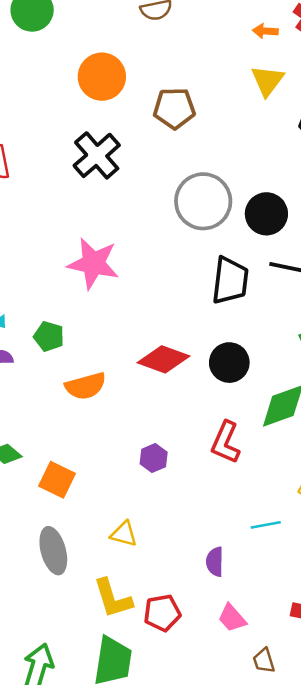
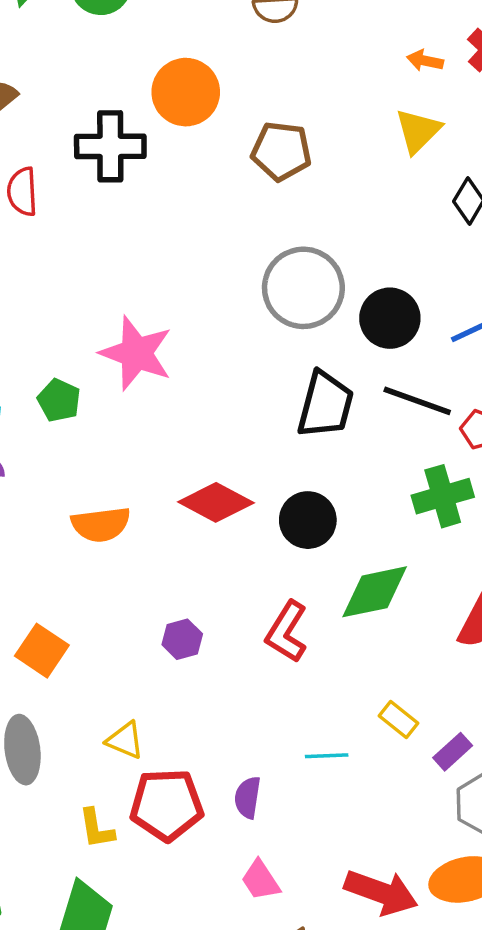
black cross: (97, 155) -> (110, 146), moved, turned 33
green pentagon: (49, 336) -> (59, 400), moved
yellow L-shape: (113, 598) -> (97, 829), size x0.7
red pentagon: (162, 613) -> (167, 805), moved, size x1.4

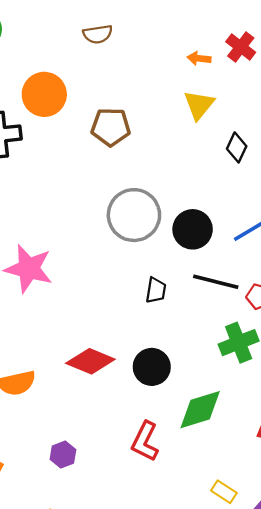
black trapezoid: (325, 405) -> (156, 290), size x0.6
purple hexagon: (182, 639) -> (63, 455), moved

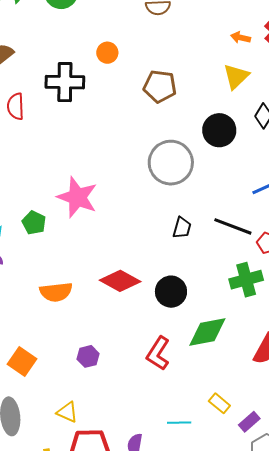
orange circle: (44, 94) -> (107, 53), size x0.6
black circle: (193, 229) -> (219, 130), moved

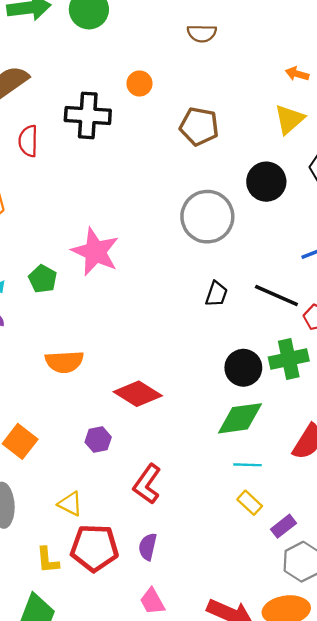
red diamond: (120, 281) -> (138, 394), moved
black circle: (171, 292) -> (243, 368), moved
red L-shape: (158, 353) -> (147, 484), moved
cyan line: (179, 423) -> (248, 465), moved

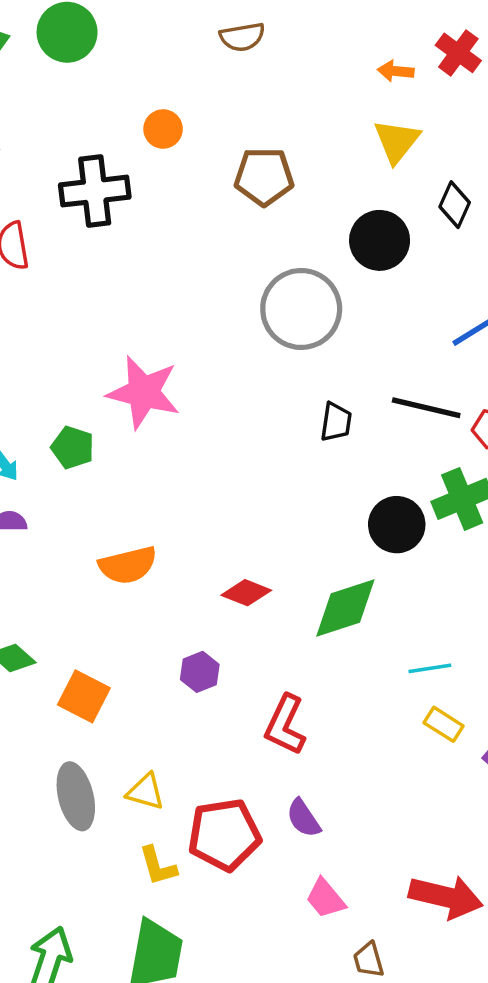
red diamond: (138, 394) -> (246, 593), size x0.7
green diamond: (240, 418) -> (345, 608), moved
yellow triangle: (70, 504) -> (145, 792), moved
purple semicircle: (148, 547) -> (303, 818), turned -36

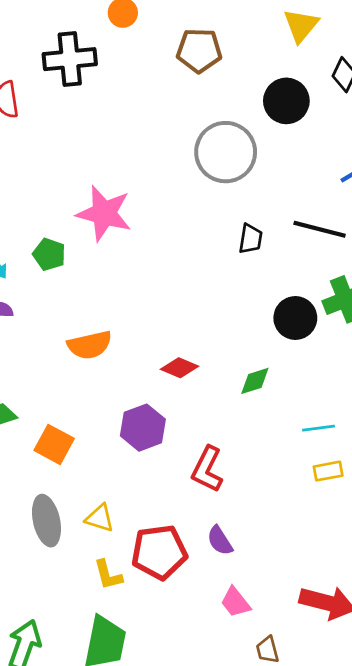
green diamond: (345, 608) -> (255, 381), size x0.6
purple hexagon: (200, 672) -> (143, 428), size x1.5
yellow rectangle: (444, 724) -> (328, 471), turned -44

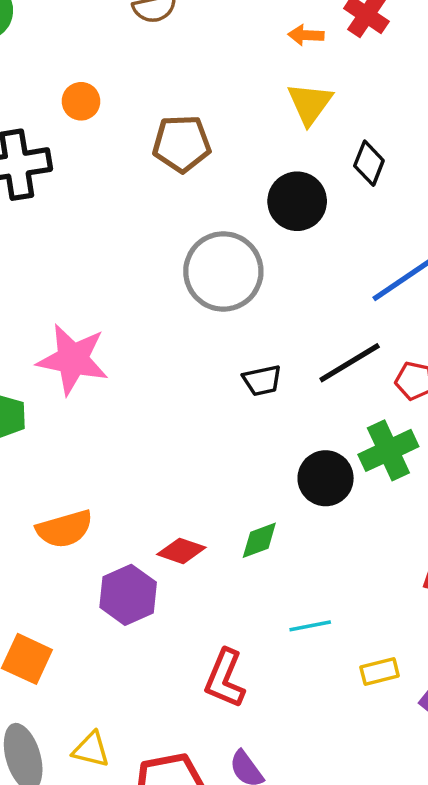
black line: (320, 229) -> (350, 363), turned -42
black trapezoid: (251, 239) -> (262, 380), turned 72
green diamond: (255, 381) -> (259, 540), moved
purple hexagon: (143, 428) -> (128, 595), moved
cyan line: (318, 428) -> (310, 626), moved

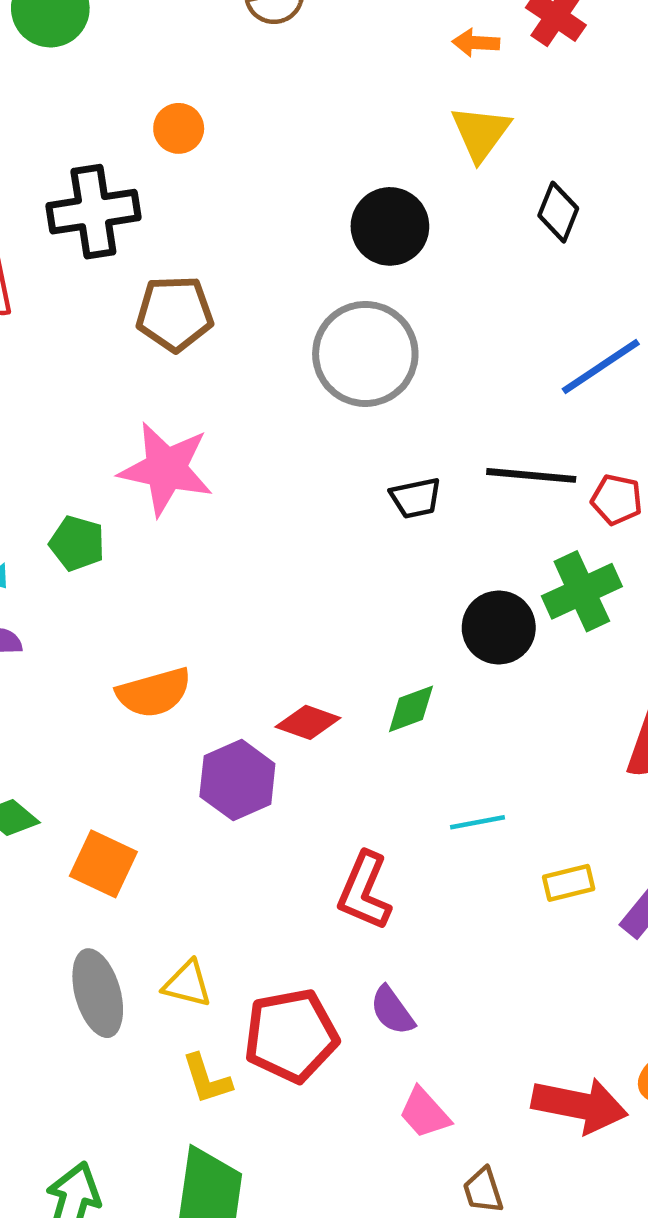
brown pentagon: (182, 144) -> (175, 313), moved
black circle: (297, 201) -> (390, 226), moved
black line: (350, 363) -> (531, 475), turned 36

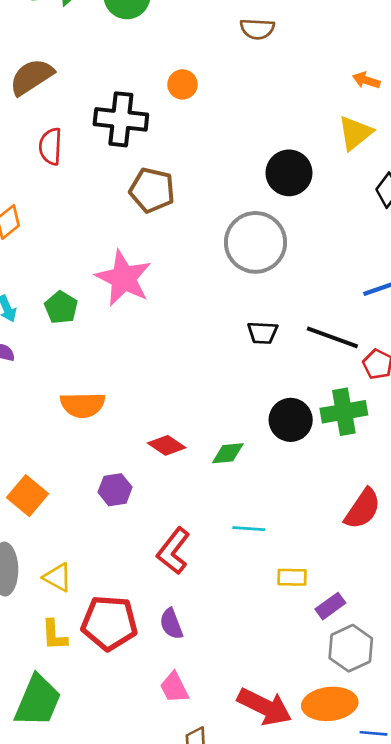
purple hexagon: (237, 780) -> (115, 490), moved, size x0.7

